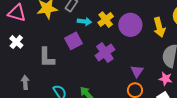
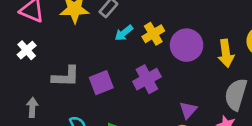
cyan arrow: (85, 21) -> (124, 33), turned 128
purple square: (73, 41) -> (101, 83), moved
gray L-shape: (47, 57) -> (66, 77), turned -95

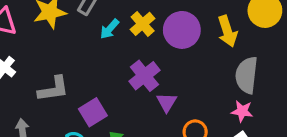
purple square: (101, 83) -> (93, 112), moved
purple triangle: (188, 110) -> (167, 102), moved

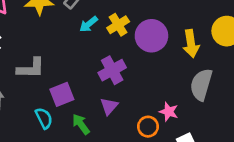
purple triangle: (167, 102) -> (109, 106), moved
pink star: (242, 111) -> (169, 112), moved

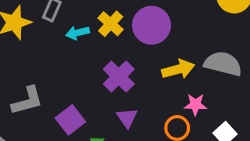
cyan arrow: (89, 24) -> (78, 33), turned 42
yellow arrow: (191, 44) -> (178, 69), moved, turned -80
gray semicircle: (201, 85) -> (223, 64), turned 104

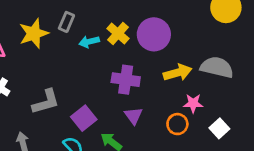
purple cross: (119, 77) -> (126, 80), turned -36

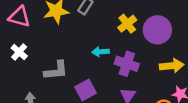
cyan arrow: (89, 42) -> (101, 52), moved

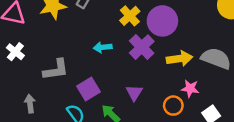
purple cross: (127, 64) -> (142, 47), moved, turned 30

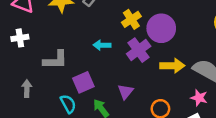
white cross: (15, 52) -> (20, 38), turned 35
pink star: (190, 89) -> (199, 98), moved

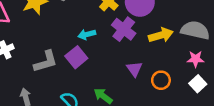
purple square: (83, 82) -> (76, 57), moved
purple triangle: (126, 92) -> (134, 69), moved

